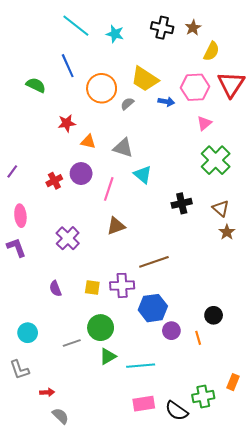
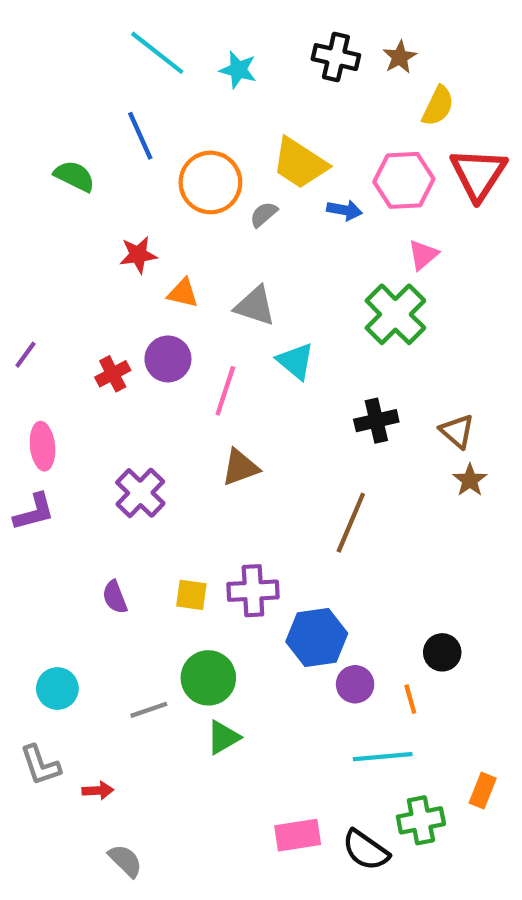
green cross: (216, 160) -> (395, 314), moved
purple L-shape: (16, 247) -> (34, 512), turned 95
brown line: (154, 262) -> (351, 523), moved, turned -48
cyan line: (141, 366) -> (383, 757), moved
red arrow: (47, 392) -> (98, 791), moved

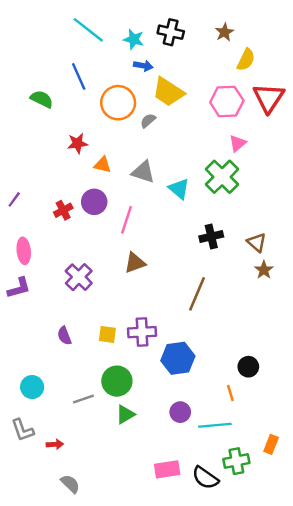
black cross: (336, 57) -> (171, 32), moved
blue arrow: (344, 210) -> (143, 66), moved
cyan triangle: (296, 361) -> (179, 189), moved
purple circle: (355, 684) -> (180, 412), moved

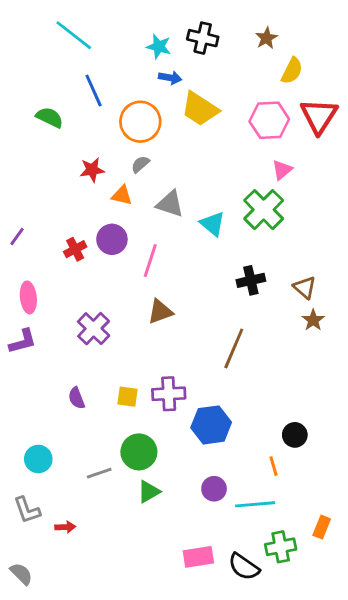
cyan line: (88, 30) -> (74, 35), moved
gray semicircle: (148, 121) -> (140, 164), moved
gray semicircle: (70, 484) -> (21, 574), moved

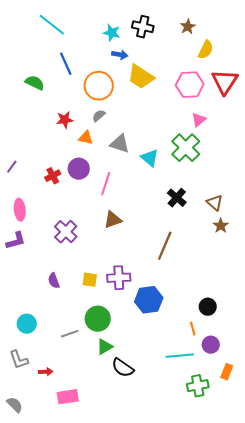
black cross: (251, 280) -> (177, 198), turned -36
purple circle: (214, 489) -> (211, 345), moved
pink rectangle: (198, 557) -> (68, 397), moved
black semicircle: (244, 567) -> (123, 368), moved

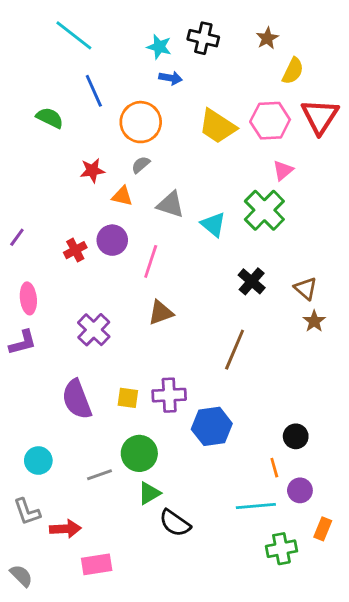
yellow trapezoid: (141, 77) -> (217, 126), moved
purple semicircle: (54, 281) -> (77, 399), size x1.8
red arrow: (46, 372) -> (65, 529), size x1.5

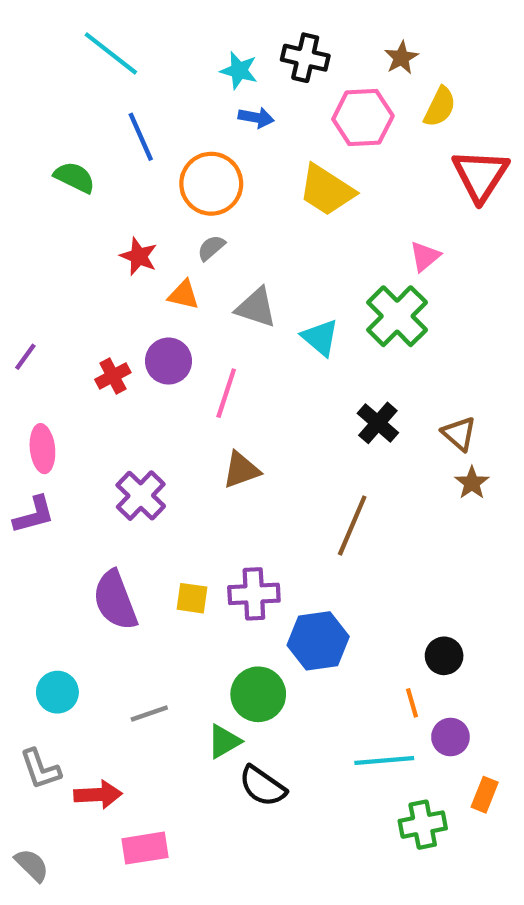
pink hexagon: (270, 121) -> (363, 118), moved
red star: (92, 170) -> (139, 256), turned 30
green circle: (139, 453) -> (258, 694), moved

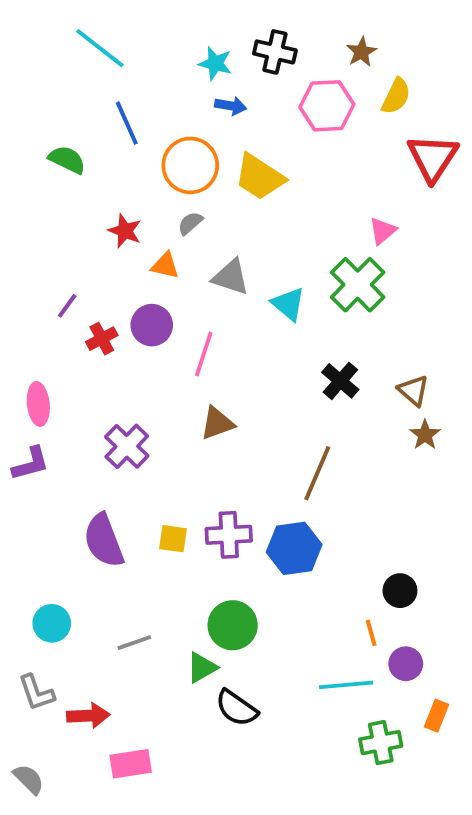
yellow trapezoid: (327, 190) -> (260, 177), moved
purple line: (25, 357) -> (67, 306), moved
blue hexagon: (318, 641) -> (294, 548), moved

